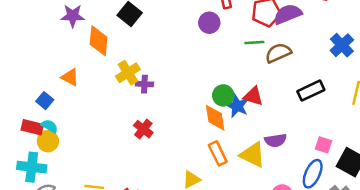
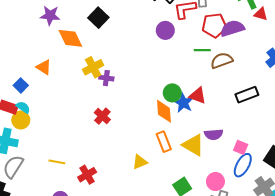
orange diamond: (99, 41) -> (70, 38), turned -35
pink square: (324, 145) -> (241, 147), moved

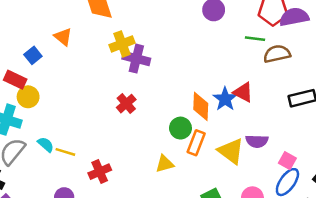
purple cross: (106, 78) -> (136, 59), size x1.5
green circle: (172, 93) -> (180, 128), moved
cyan semicircle: (23, 107) -> (46, 145), moved
orange rectangle: (164, 142) -> (196, 143), turned 36

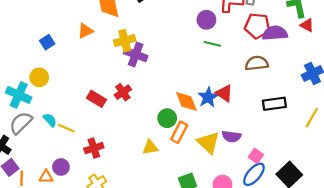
orange triangle: (63, 37) -> (85, 31), moved, turned 49
green line: (255, 39) -> (212, 44), moved
red rectangle: (15, 80) -> (96, 99), moved
orange diamond: (201, 106) -> (186, 101), turned -30

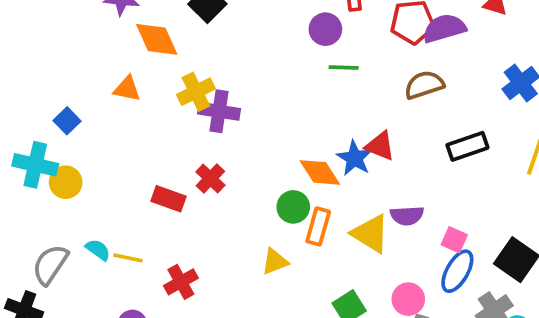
orange triangle: (85, 31) -> (127, 89), turned 49
cyan cross: (19, 95) -> (35, 165), moved

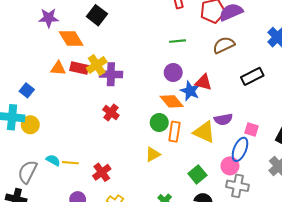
purple circle: (325, 29) -> (173, 73), moved
red rectangle: (168, 199) -> (79, 68), moved
blue ellipse: (457, 271) -> (240, 149), moved

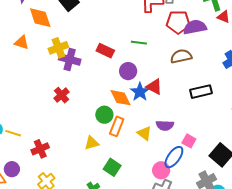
red rectangle: (79, 68) -> (105, 51), moved
yellow triangle: (204, 132) -> (144, 133), size x0.7
green square: (197, 174) -> (112, 167), moved, turned -30

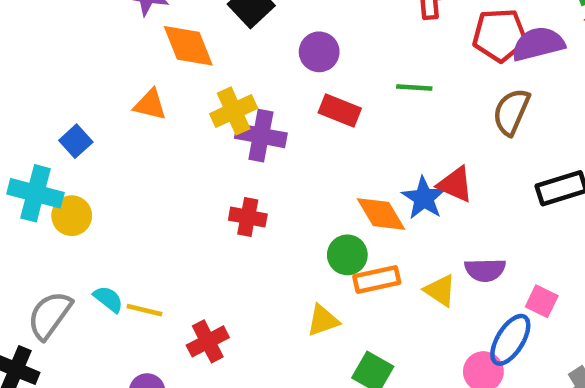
brown semicircle: (181, 56) -> (511, 112), turned -50
purple circle: (128, 71) -> (319, 52), moved
red cross: (62, 95) -> (248, 217), turned -35
orange rectangle: (117, 126) -> (377, 280), turned 60

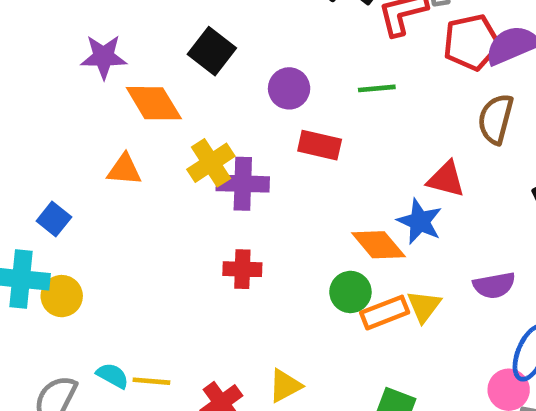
green line: (414, 87) -> (377, 88), moved
red triangle: (455, 184) -> (446, 179), moved
yellow triangle: (440, 291) -> (424, 306), moved, turned 42
yellow triangle: (323, 320) -> (285, 386), moved

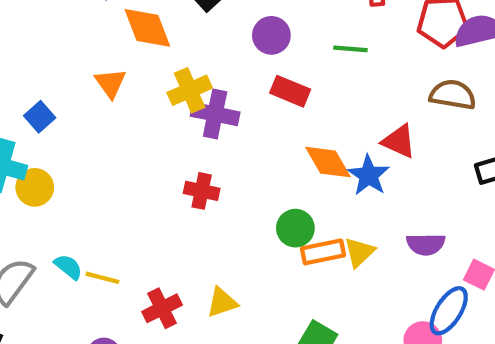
brown semicircle: (496, 119) -> (453, 95), turned 75
orange triangle: (124, 170) -> (111, 83), turned 40
orange diamond: (378, 245) -> (328, 162), moved

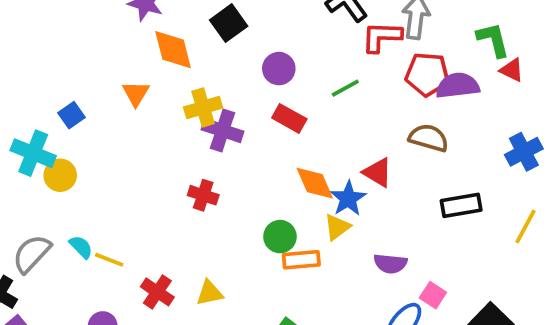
green line: (350, 49) -> (345, 88), turned -40
yellow triangle: (359, 252) -> (337, 227), moved
red cross: (162, 308) -> (157, 292), turned -36

